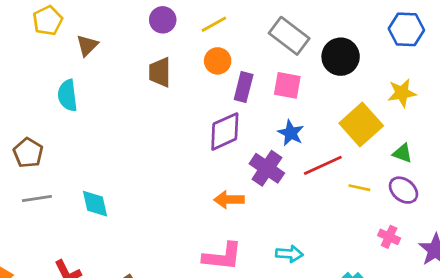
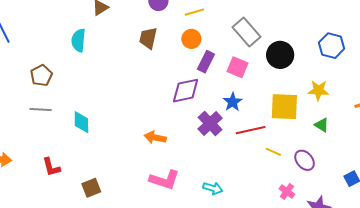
yellow square: (361, 124) -> (284, 107), turned 32
green triangle: (402, 153) -> (322, 125), moved
orange arrow: (229, 200) -> (155, 137), moved

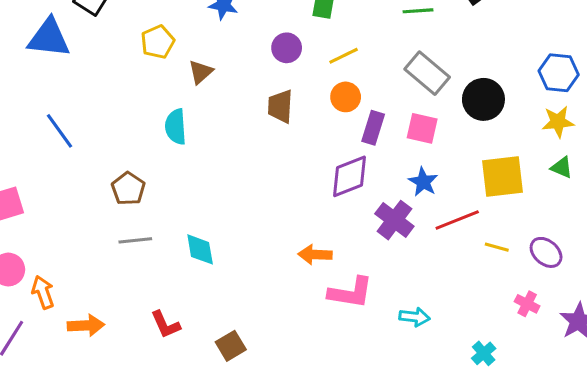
yellow star: (318, 90) -> (558, 122), moved
green triangle: (322, 125) -> (562, 167), moved
pink L-shape: (165, 180) -> (351, 293), moved

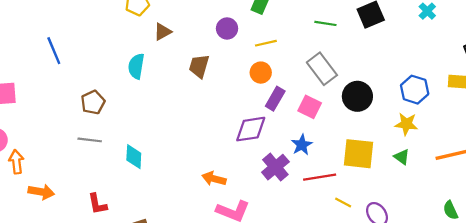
brown trapezoid: (280, 106) -> (199, 66), moved

